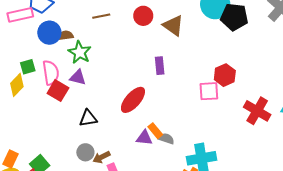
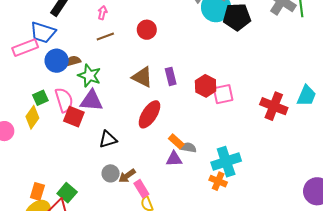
brown triangle: (173, 26) -> (142, 77), moved
red hexagon: (225, 75) -> (206, 86), moved
purple triangle: (78, 77) -> (91, 101), size x1.4
purple triangle: (144, 138) -> (174, 159), moved

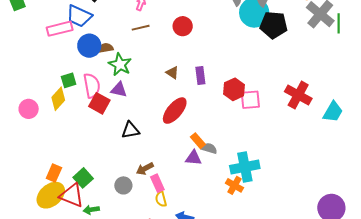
brown triangle: (142, 77) -> (172, 73), size x0.6
purple triangle: (91, 101) -> (119, 90), size x0.7
red cross: (274, 106) -> (298, 95), moved
gray circle: (111, 173) -> (123, 185), moved

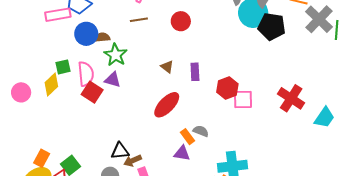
black triangle: (130, 130) -> (120, 151), moved
gray semicircle: (209, 148) -> (201, 131), moved

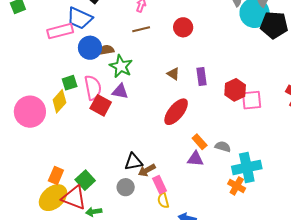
pink circle: (21, 92) -> (30, 112), size x1.6
gray semicircle: (201, 131) -> (223, 147), moved

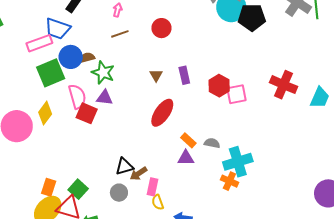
brown triangle: (173, 74) -> (156, 75), turned 32
green square: (70, 83) -> (51, 73), moved, size x1.8
pink rectangle: (160, 185) -> (153, 187), turned 42

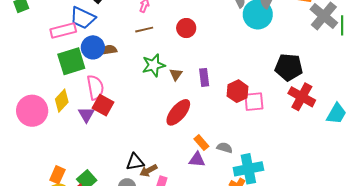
black pentagon: (252, 17) -> (289, 67), moved
green star: (103, 73) -> (154, 65), moved, turned 30
purple triangle: (105, 98) -> (86, 115), moved, turned 48

